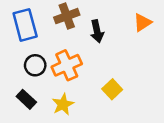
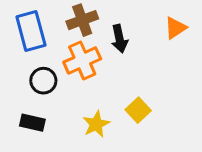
orange cross: (67, 65) -> (82, 60), moved
black rectangle: (26, 99) -> (32, 123), turned -30
yellow star: (63, 104) -> (96, 124), moved

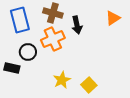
brown cross: (82, 20) -> (53, 13), turned 36
yellow square: (138, 110) -> (89, 85), moved
black rectangle: (32, 123) -> (12, 68), moved

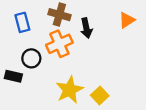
blue rectangle: (20, 20) -> (22, 22), size x0.7
yellow star: (62, 80) -> (70, 90), size x1.4

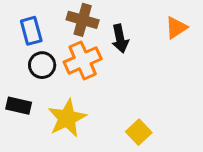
black circle: (31, 58) -> (42, 65), moved
yellow star: (70, 90) -> (67, 118), moved

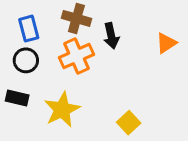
orange triangle: (176, 28) -> (166, 43), moved
black circle: (42, 65) -> (26, 60), moved

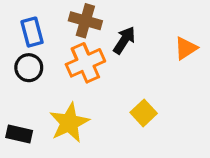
black arrow: (111, 36) -> (124, 40), turned -135
black rectangle: (17, 98) -> (19, 134), moved
yellow square: (129, 123) -> (144, 113), moved

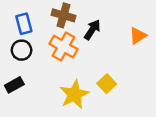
orange cross: (85, 63) -> (63, 47), turned -36
yellow star: (69, 123) -> (74, 94), moved
black rectangle: (19, 134) -> (14, 85), moved, turned -42

